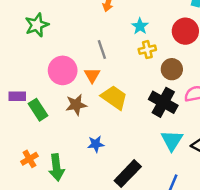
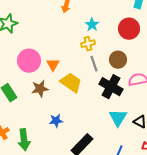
gray line: (102, 50) -> (94, 64), moved
yellow cross: (147, 50) -> (88, 44), moved

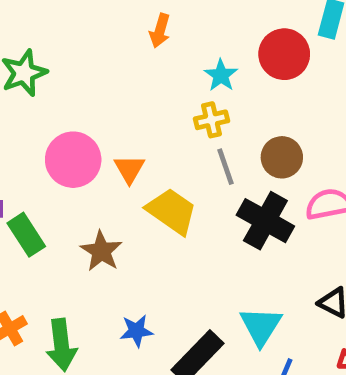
red circle: (129, 29) -> (284, 54), moved
brown star: (40, 89) -> (101, 251), moved, turned -30
cyan triangle: (118, 118) -> (261, 326), moved
blue star: (56, 121) -> (136, 331), moved

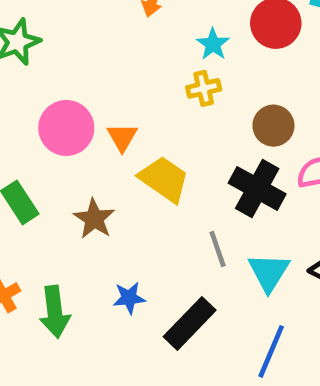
gray line: (226, 167) -> (218, 249), moved
cyan triangle: (261, 326) -> (269, 272), moved

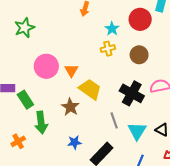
brown circle: (273, 126) -> (139, 55), moved
brown star: (94, 219) -> (70, 107), moved
green arrow: (55, 312) -> (41, 123), moved

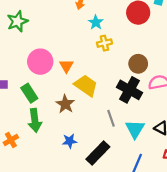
cyan star: (112, 29) -> (96, 22), moved
brown circle: (139, 55) -> (138, 64), moved
green rectangle: (25, 100) -> (29, 93), moved

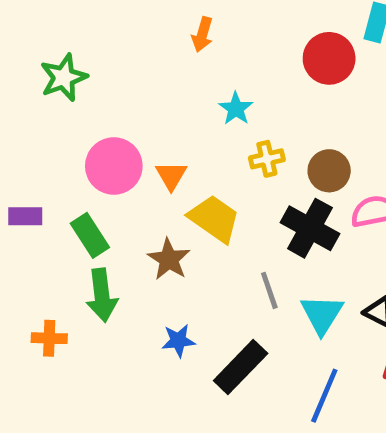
cyan star: (96, 22) -> (236, 109), moved
yellow cross: (104, 43) -> (267, 159), moved
orange cross: (11, 140) -> (49, 338), turned 32

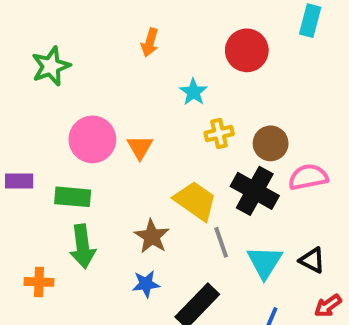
orange arrow: (202, 34) -> (150, 42), moved
red circle: (329, 58) -> (247, 50), moved
yellow trapezoid: (214, 219) -> (195, 201), moved
green rectangle: (90, 235) -> (73, 197), turned -52
brown star: (169, 259) -> (152, 236), moved

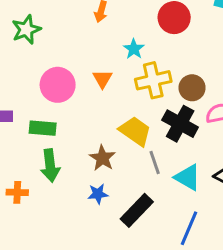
yellow cross: (219, 133) -> (153, 80), size x1.6
orange triangle: (140, 147) -> (102, 79), moved
cyan triangle: (265, 262) -> (188, 177), turned -32

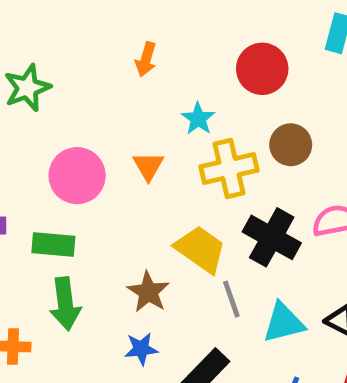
brown circle: (192, 88) -> (291, 145), moved
cyan triangle: (188, 177) -> (284, 323), turned -44

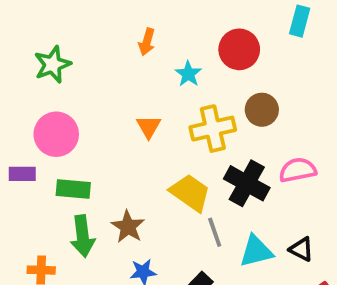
cyan star: (198, 119) -> (188, 74), moved
pink circle: (77, 176) -> (56, 134), moved
brown star: (148, 292) -> (128, 227), moved

